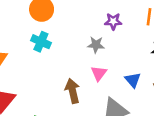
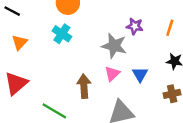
gray star: (96, 45) -> (114, 46), size x1.5
blue triangle: (133, 80) -> (140, 74), moved

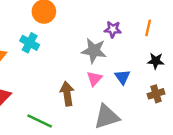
cyan cross: (62, 34) -> (30, 43), moved

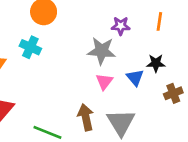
black star: (156, 61) -> (156, 63), moved
brown arrow: (67, 94) -> (86, 117), moved
gray triangle: (107, 117) -> (121, 122), turned -40

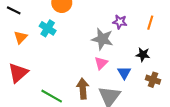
blue triangle: (135, 78) -> (124, 73), moved
brown cross: (173, 93) -> (153, 80), turned 32

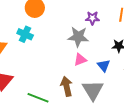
pink triangle: (101, 63) -> (80, 60), turned 32

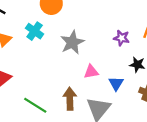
purple star: (92, 18) -> (121, 38), moved
gray star: (78, 37) -> (72, 42), moved, turned 30

